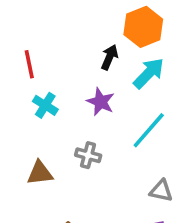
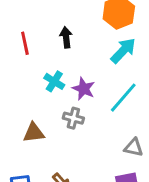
black arrow: (109, 57) -> (66, 37), moved, turned -30
purple star: (101, 102) -> (84, 89), moved
cyan cross: (45, 105) -> (54, 81), moved

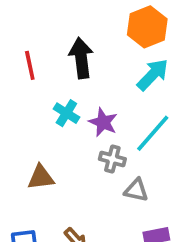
black arrow: (66, 37) -> (81, 58), size x1.5
gray cross: (73, 118) -> (112, 159), moved
gray triangle: (134, 147) -> (136, 190), moved

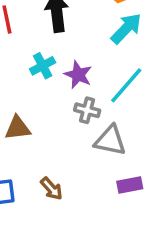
cyan cross: (66, 113) -> (43, 66), turned 30
gray triangle: (136, 190) -> (110, 141), size x1.4

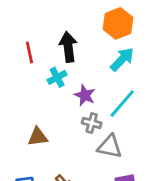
cyan cross: (43, 66) -> (57, 77), moved

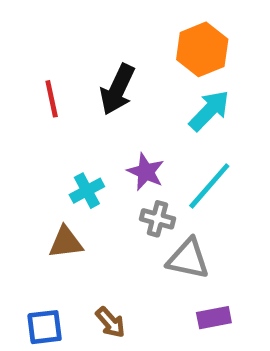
black arrow: (68, 47) -> (117, 89), turned -148
cyan cross: (57, 77) -> (87, 191), moved

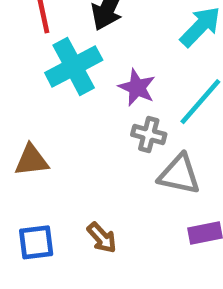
cyan cross: (87, 191) -> (74, 66), moved, size x1.6
brown triangle: (66, 242) -> (31, 160), moved

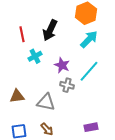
cyan cross: (74, 66) -> (35, 56), size x0.6
gray triangle: (179, 174) -> (46, 102), moved

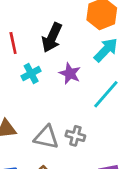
purple star: (62, 65) -> (70, 74), moved
gray cross: (67, 85) -> (75, 136), moved

